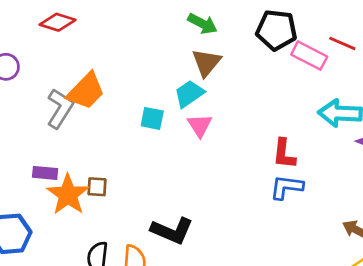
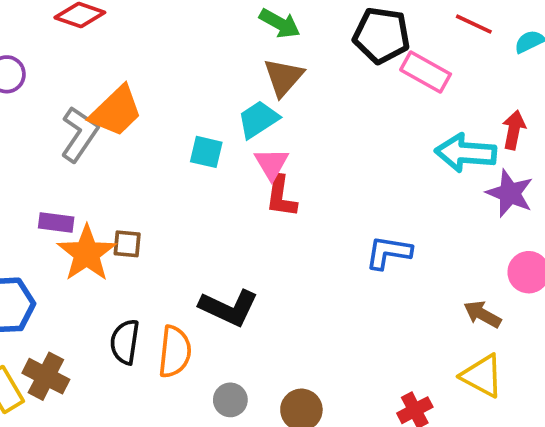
red line: (342, 43) -> (474, 24), moved
red L-shape: (284, 154) -> (281, 196), moved

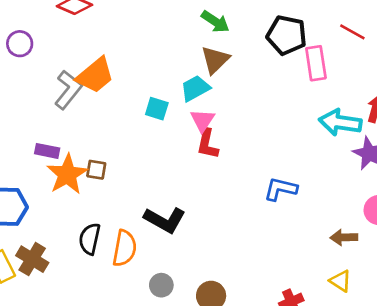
pink rectangle: (426, 72) -> (316, 63), turned 48
brown arrow: (482, 314) -> (344, 237), turned -35
yellow triangle: (482, 376) -> (341, 281), size x0.7

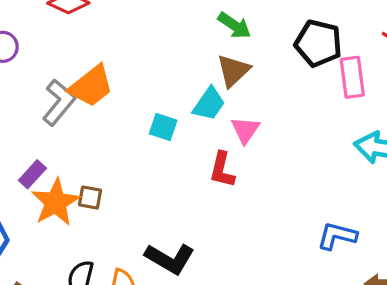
cyan trapezoid: (195, 88) -> (209, 104), turned 152
pink triangle: (202, 120) -> (245, 130), moved
purple rectangle: (47, 151) -> (32, 174), turned -60
blue L-shape: (281, 189) -> (337, 236), moved

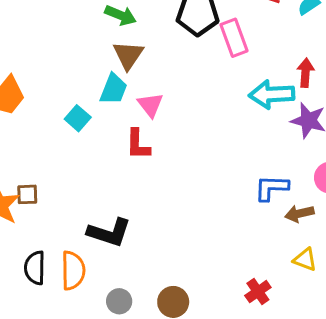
cyan square: (163, 127) -> (78, 118), turned 35
blue L-shape: (337, 236) -> (271, 188), moved

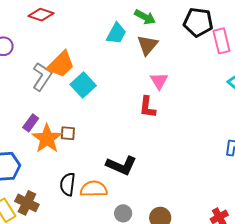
cyan trapezoid: (113, 89) -> (116, 33), moved
cyan square: (78, 118) -> (83, 85), moved, size x1.4
orange semicircle: (73, 270) -> (94, 189), turned -96

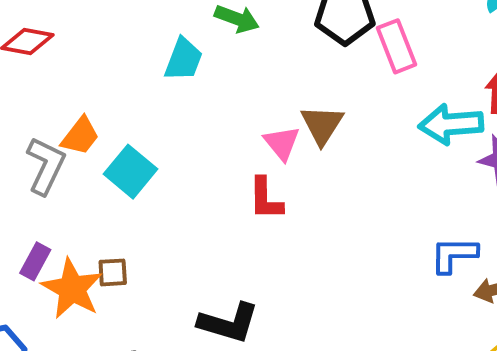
brown triangle: (147, 45) -> (322, 125), moved
orange trapezoid: (61, 64) -> (80, 136), size x0.7

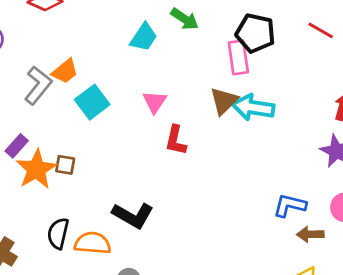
pink rectangle: (396, 46) -> (238, 57), moved
cyan arrow: (451, 124) -> (253, 107), moved
pink triangle: (282, 143) -> (155, 102), moved

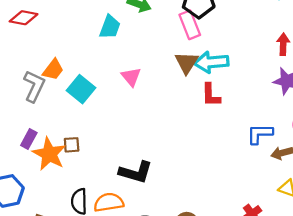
red L-shape: (176, 140) -> (211, 95), moved

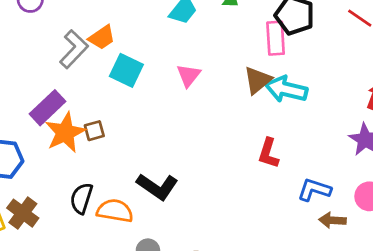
cyan square: (81, 89) -> (126, 70), turned -32
red L-shape: (211, 95) -> (268, 153), moved
purple rectangle: (29, 139) -> (47, 108), size x1.5
brown square: (72, 145) -> (94, 131), turned -30

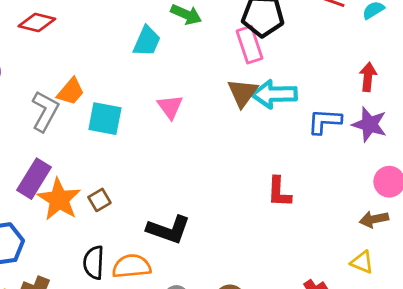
brown square: (94, 131) -> (99, 200), moved
red L-shape: (268, 153) -> (279, 192), moved
blue L-shape: (314, 190) -> (324, 121), moved
brown arrow: (332, 220) -> (374, 219), moved

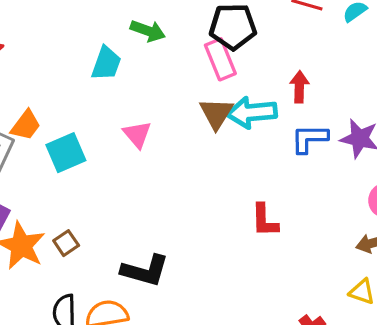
red arrow: (368, 77) -> (299, 87), moved
cyan square: (105, 119) -> (66, 153), turned -30

